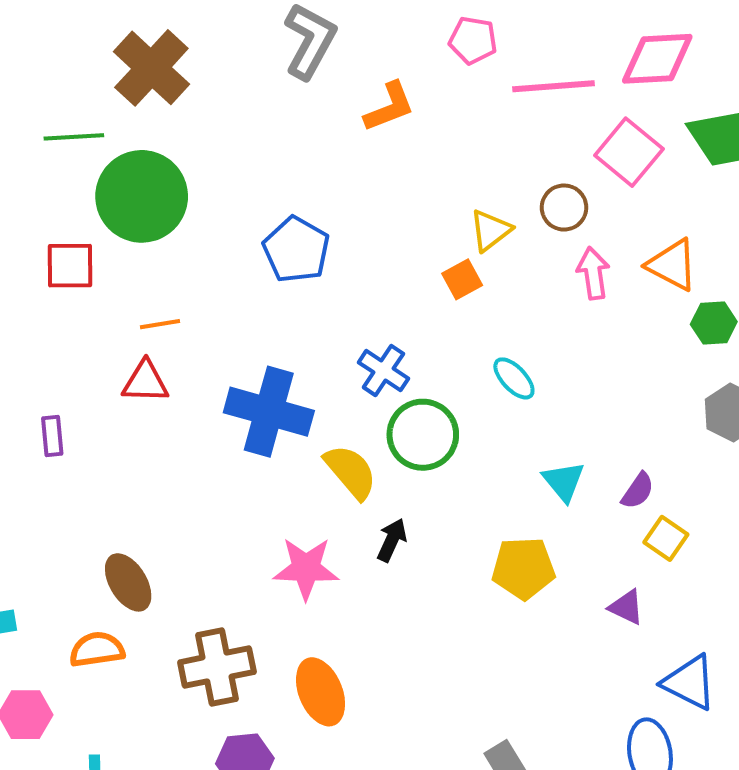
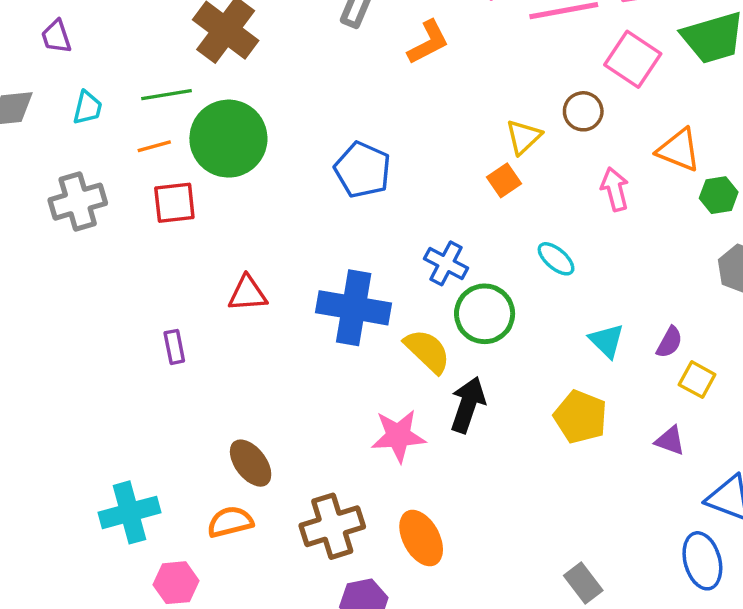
pink arrow: (593, 273) -> (615, 189), moved
orange line: (160, 324) -> (154, 146), moved
black arrow: (392, 540) -> (468, 405), size x1.5
yellow pentagon: (523, 568) -> (580, 417), turned 30

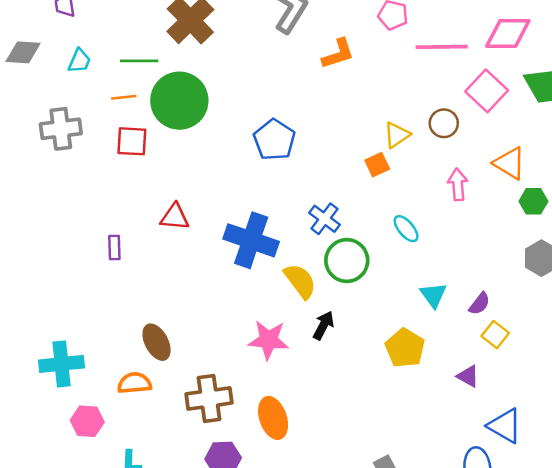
black arrow: (468, 405) -> (323, 325), size x0.7

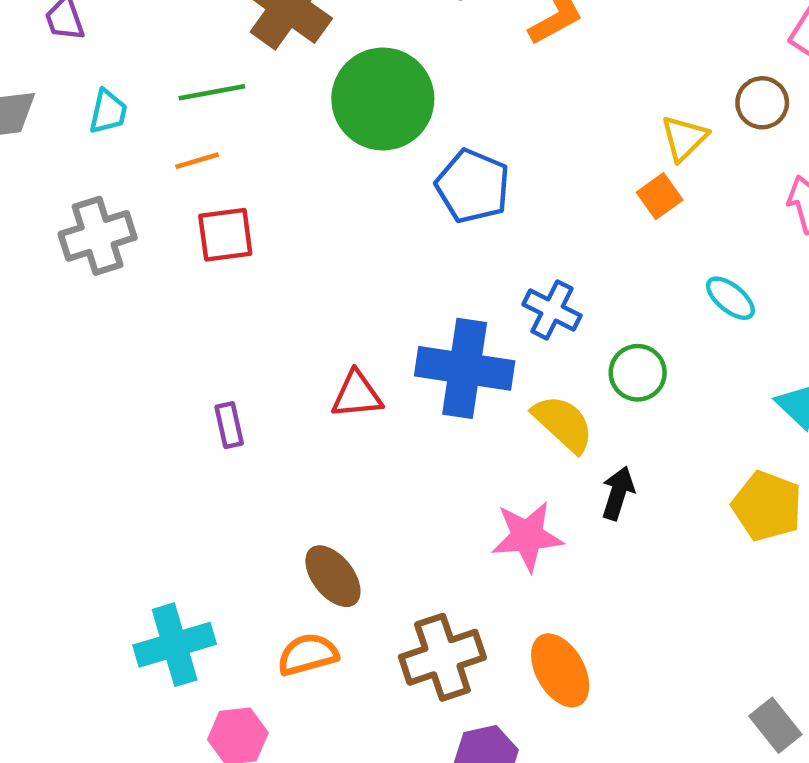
green circle: (179, 101) -> (383, 99), moved
red triangle: (175, 217) -> (357, 395), moved
blue cross: (324, 219) -> (552, 310), moved
green circle: (347, 260) -> (638, 373), size x0.7

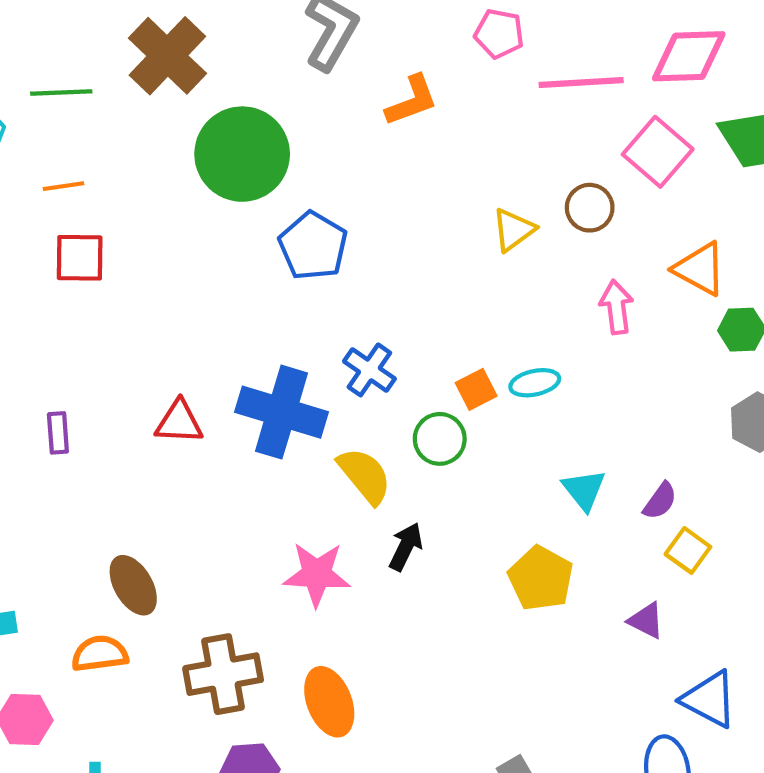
green line: (212, 92) -> (61, 92), moved
orange square: (660, 196) -> (476, 389), moved
cyan ellipse: (730, 298) -> (535, 383), turned -60

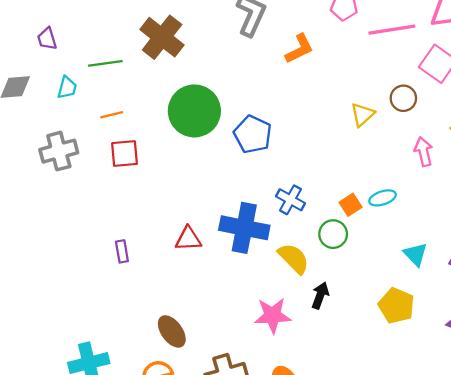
green circle: (242, 154) -> (194, 111), moved

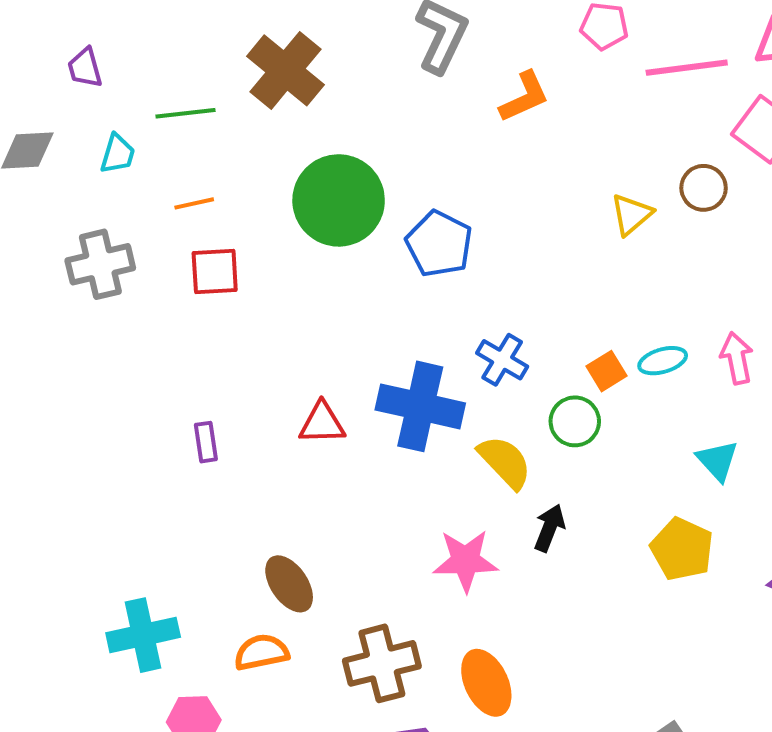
pink arrow: (424, 152) -> (737, 358), moved

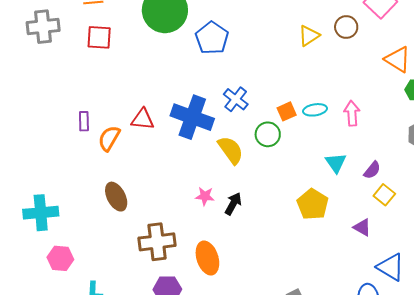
black arrow: (549, 528) -> (233, 204), moved
pink star: (465, 561) -> (205, 196), size x0.6
orange semicircle: (261, 652) -> (109, 138), moved, turned -56

